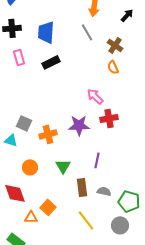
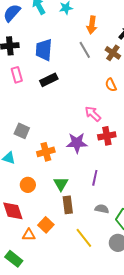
brown cross: (115, 45) -> (113, 53), moved
gray square: (24, 123) -> (22, 131), moved
brown rectangle: (82, 187) -> (68, 205), moved

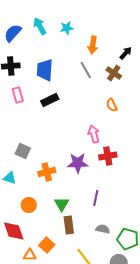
pink arrow: (93, 114) -> (94, 134), turned 30

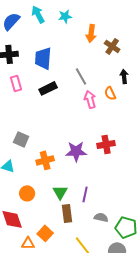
black arrow: (126, 53) -> (124, 76), moved, turned -48
gray line: (86, 70) -> (81, 76), moved
brown cross: (114, 73) -> (112, 46), moved
pink arrow: (94, 134) -> (90, 99), moved
purple line: (96, 198) -> (85, 194), moved

